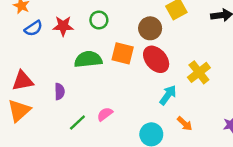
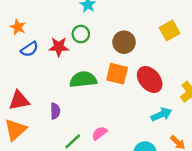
green circle: (99, 20) -> (81, 34), moved
brown circle: (150, 28) -> (124, 42), moved
cyan arrow: (168, 95) -> (161, 115), turned 30

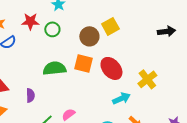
yellow square: (170, 30) -> (110, 26), moved
red star: (59, 47) -> (30, 21), moved

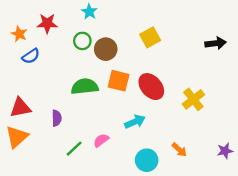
red star: (30, 21) -> (47, 23), moved
brown circle: (89, 36) -> (106, 49), moved
cyan arrow: (121, 98) -> (135, 122), moved

